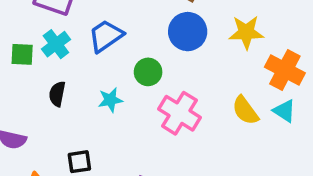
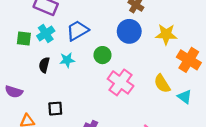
cyan star: (110, 100) -> (67, 60), moved
cyan triangle: (284, 111) -> (185, 97), moved

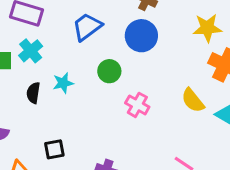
blue trapezoid: (77, 30) -> (87, 27), moved
yellow star: (166, 34) -> (207, 28), moved
pink cross: (121, 82) -> (137, 105), size x0.7

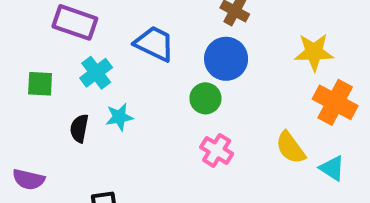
blue trapezoid: (87, 27) -> (154, 44), turned 60
cyan cross: (31, 51) -> (96, 73), moved
green circle: (109, 71) -> (205, 98), moved

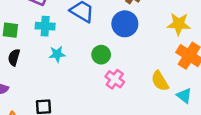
cyan cross: (96, 73) -> (45, 26), turned 36
green circle: (205, 98) -> (101, 55), moved
black semicircle: (79, 128) -> (14, 57), moved

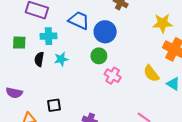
blue circle: (125, 24) -> (105, 32), moved
black semicircle: (14, 57) -> (39, 59), moved

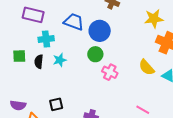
green square: (19, 43) -> (19, 56), moved
purple semicircle: (14, 93) -> (18, 105), moved

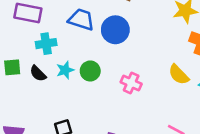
green circle: (95, 54) -> (90, 71), moved
black semicircle: (39, 62) -> (38, 73), turned -48

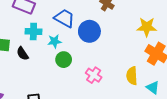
cyan star: (65, 70) -> (55, 41), moved
yellow semicircle: (179, 75) -> (132, 76), turned 30

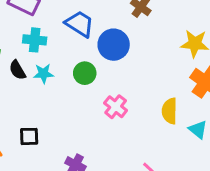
cyan star: (55, 41) -> (43, 74), moved
green circle: (64, 60) -> (85, 73), moved

